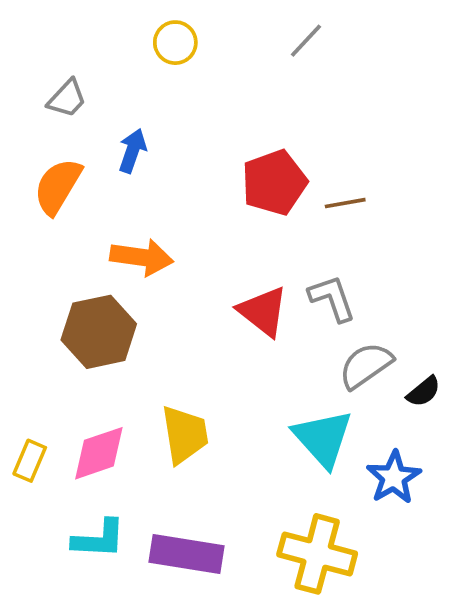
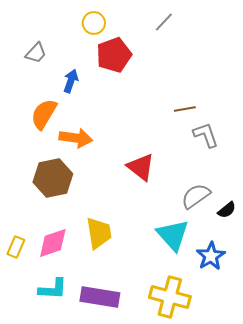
red pentagon: (274, 183) -> (114, 55), moved
orange semicircle: (58, 186) -> (44, 114), moved
gray L-shape: (332, 298) -> (206, 135), moved

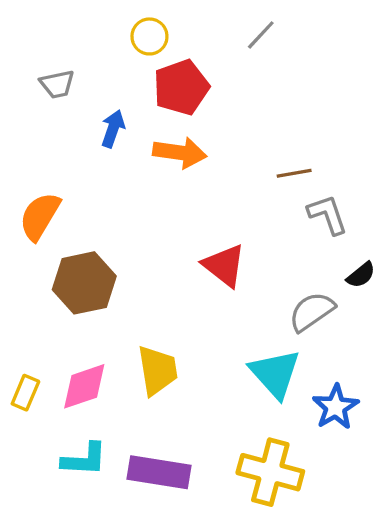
gray trapezoid: (36, 53) -> (57, 84), turned 35
orange semicircle: (44, 114) -> (40, 216), moved
orange arrow: (76, 138) -> (180, 153), moved
black semicircle: (227, 210) -> (361, 275), moved

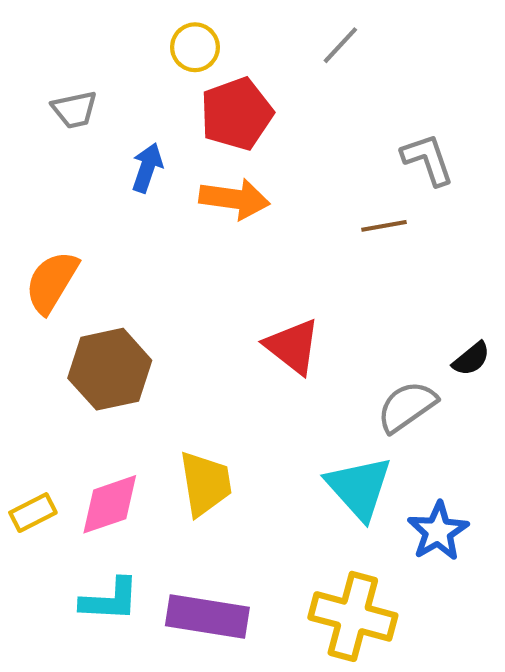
gray L-shape: (328, 215) -> (428, 159), moved
yellow rectangle: (25, 393) -> (33, 513), turned 40

